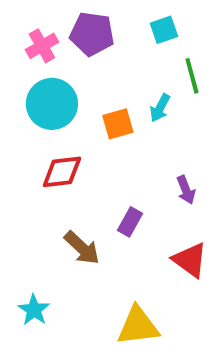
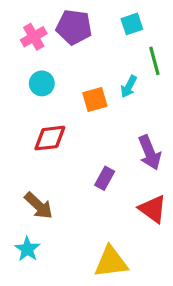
cyan circle: (52, 104) -> (42, 83), size x0.6
purple arrow: (186, 190) -> (150, 153), size x1.5
brown arrow: (82, 248) -> (39, 206), moved

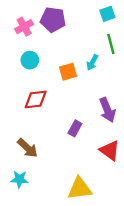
cyan square: (132, 24) -> (107, 14), moved
cyan star: (27, 249) -> (19, 179), turned -30

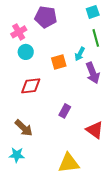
pink cross: (24, 27) -> (19, 32), moved
purple arrow: (107, 110) -> (93, 73), moved

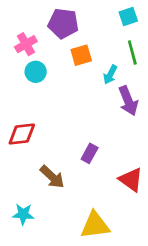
orange square: (59, 62) -> (81, 55), moved
red diamond: (31, 86) -> (22, 134), moved
brown arrow: (24, 128) -> (52, 177), moved

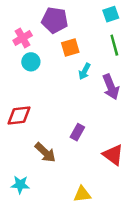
cyan arrow: (110, 75) -> (85, 71), moved
yellow triangle: (95, 225) -> (82, 194), size x0.7

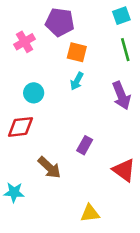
orange square: (70, 48) -> (77, 52), turned 30
cyan circle: (31, 62) -> (34, 93), moved
cyan arrow: (85, 71) -> (77, 81), moved
cyan star: (20, 185) -> (14, 192), moved

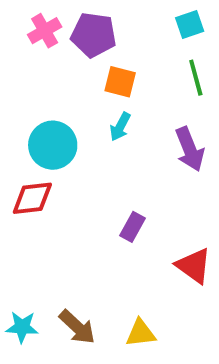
pink cross: (24, 42) -> (45, 31), moved
cyan circle: (34, 93) -> (53, 145), size x1.5
brown arrow: (49, 167) -> (77, 327), moved
cyan star: (14, 192) -> (22, 327), moved

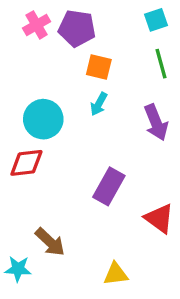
purple rectangle: (132, 227) -> (109, 186), size x1.5
brown arrow: (77, 327) -> (50, 242), moved

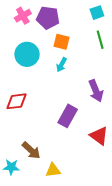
cyan circle: (43, 119) -> (27, 54), moved
purple arrow: (156, 123) -> (96, 91), moved
yellow triangle: (116, 274) -> (53, 170), moved

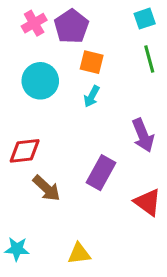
purple pentagon: (48, 18) -> (71, 26), turned 30
brown arrow: (31, 150) -> (46, 188), moved

